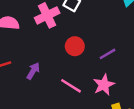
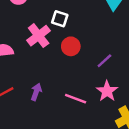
red circle: (75, 46) -> (71, 46), moved

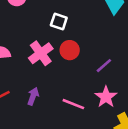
pink cross: (39, 36) -> (41, 53), moved

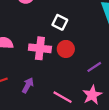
pink cross: (41, 53) -> (40, 48), turned 35

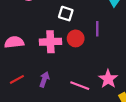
purple line: (94, 67) -> (97, 29), moved, turned -48

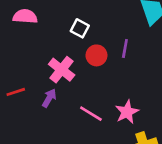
white square: (66, 14) -> (80, 28), moved
pink semicircle: (14, 42) -> (25, 16), moved
pink cross: (50, 42) -> (62, 70), moved, turned 30

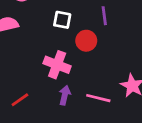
purple line: (125, 48) -> (104, 16), moved
purple arrow: (49, 98) -> (65, 95), moved

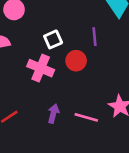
white square: (62, 20) -> (53, 39), turned -36
pink cross: (57, 65) -> (41, 68), moved

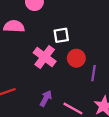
purple line: (95, 37) -> (93, 73), moved

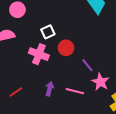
purple line: (93, 73) -> (87, 65), moved, turned -32

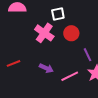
purple arrow: (50, 89) -> (46, 68), turned 88
pink line: (75, 91) -> (70, 76), turned -54

